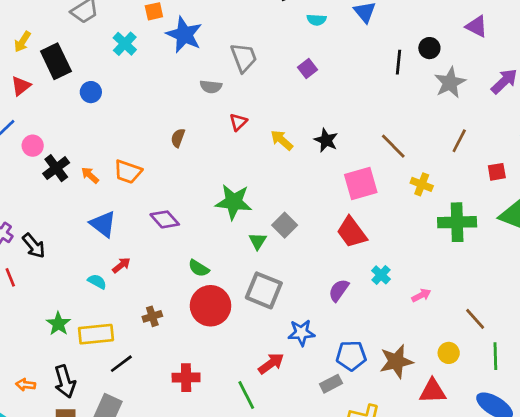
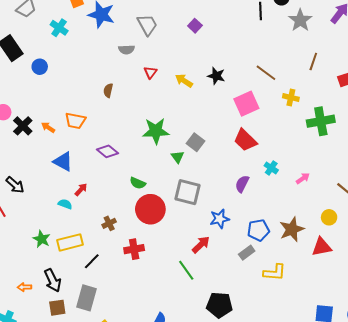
red cross: (186, 378) -> (134, 249), moved

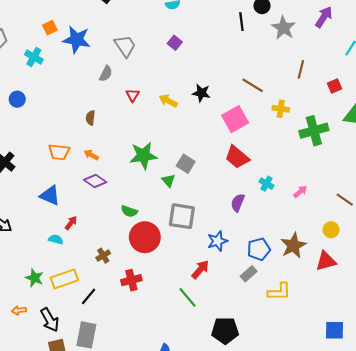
gray semicircle: (126, 50) -> (106, 74), turned -56
orange arrow: (48, 127) -> (91, 155), moved
orange arrow: (24, 287) -> (19, 310), moved

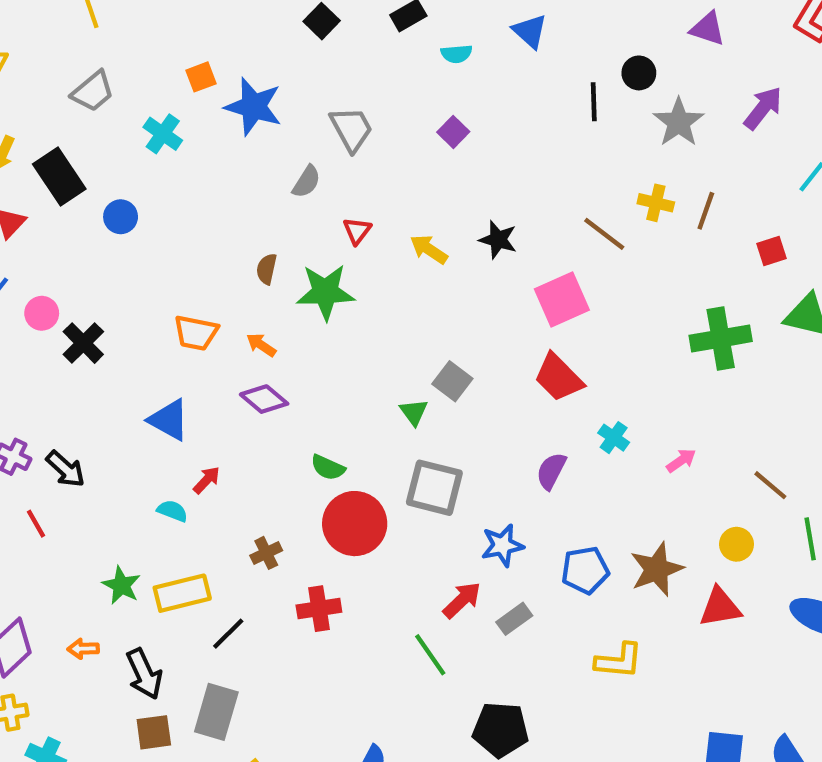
yellow cross: (281, 109) -> (656, 203), moved
green star: (143, 156) -> (325, 292), moved
gray rectangle: (249, 274) -> (514, 619), moved

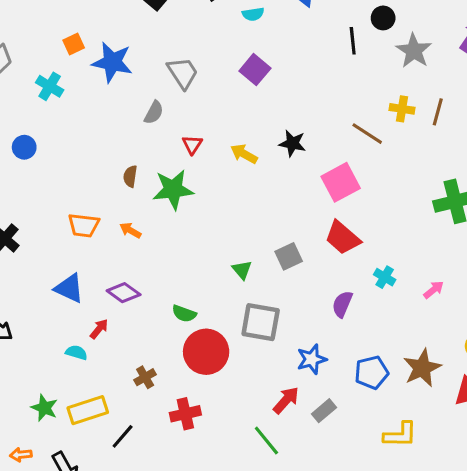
purple square: (453, 132) -> (255, 70), size x1.4
gray square: (452, 381) -> (289, 256), moved, turned 32
purple diamond: (264, 399) -> (124, 293), moved

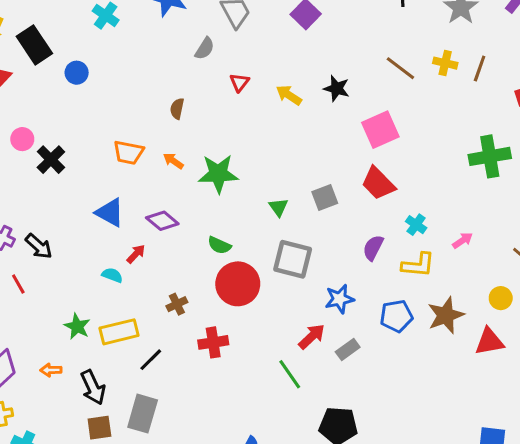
brown line: (367, 134) -> (400, 68), moved
green star: (173, 190) -> (218, 174), moved
yellow L-shape: (400, 435) -> (418, 265), moved

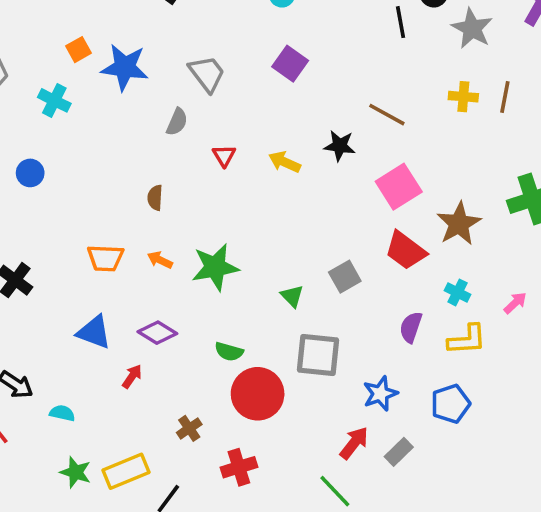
brown line: (400, 68) -> (387, 115), moved
cyan semicircle: (112, 275) -> (62, 413), moved
brown star: (446, 315) -> (459, 224), moved

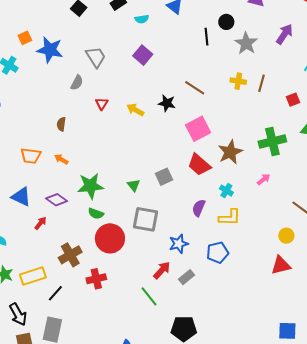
green star: (215, 267) -> (91, 186), moved
pink arrow: (515, 303) -> (264, 179), moved
brown cross: (189, 428) -> (70, 255), size x1.6

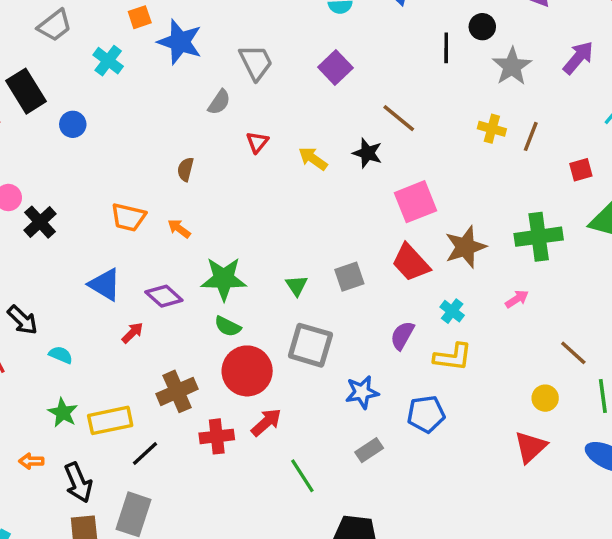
brown line: (195, 88) -> (399, 118), moved
red triangle: (281, 265) -> (530, 447), turned -35
red arrow: (162, 270) -> (266, 422), moved

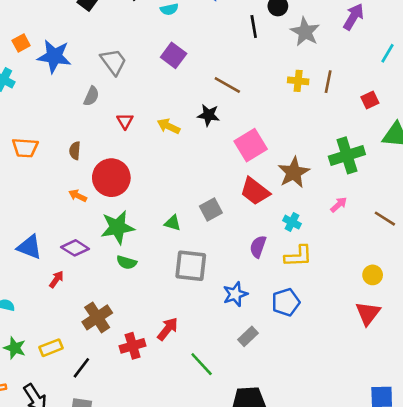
orange trapezoid: (128, 217) -> (25, 148), moved
green triangle: (297, 286) -> (173, 223), turned -30
brown line: (573, 353) -> (385, 219), moved
red circle: (247, 371) -> (111, 178), moved
yellow rectangle: (110, 420) -> (51, 348), size x0.7

